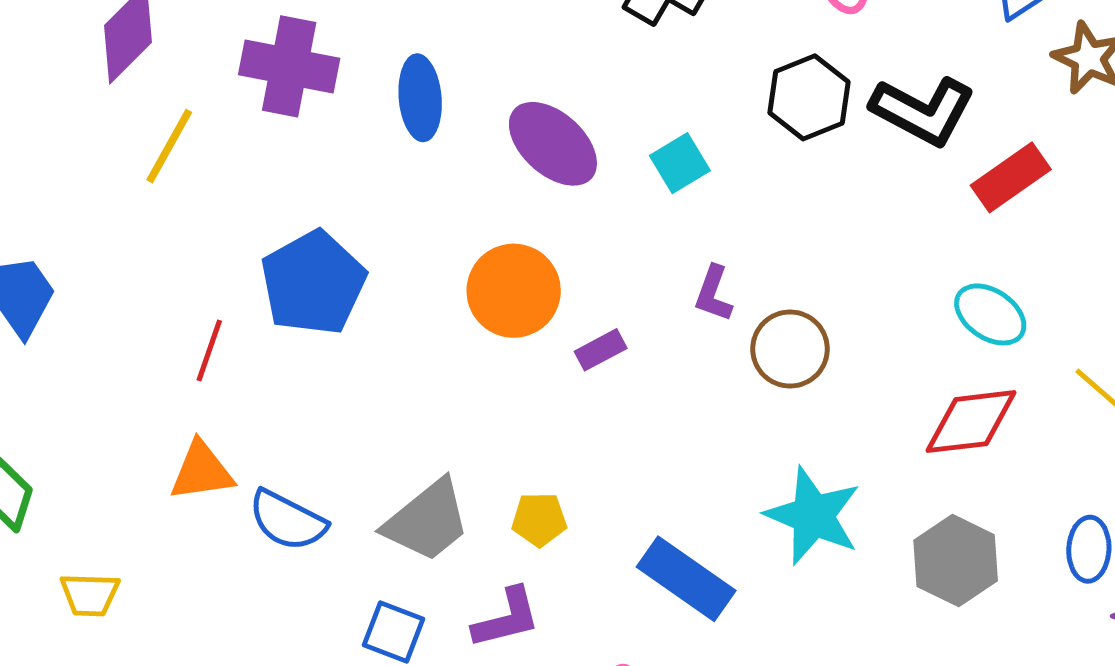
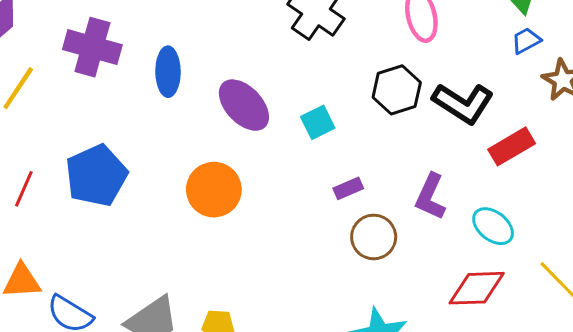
purple L-shape: (713, 294) -> (430, 197), moved, size x1.4
purple rectangle: (601, 350) -> (348, 188), moved
red line: (209, 351) -> (24, 189), moved

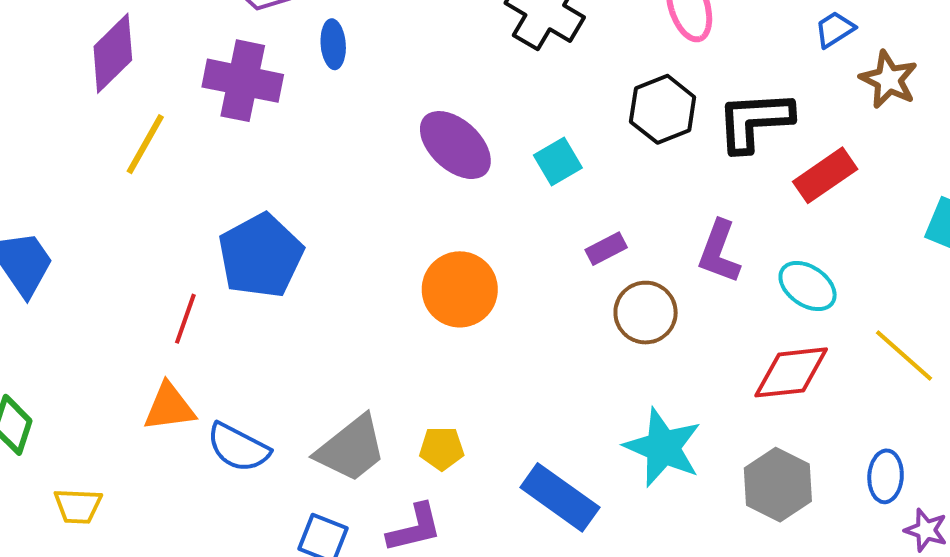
blue ellipse: (168, 72) -> (333, 44), moved, size x0.7
black L-shape: (463, 103) -> (755, 121), turned 148
red line: (24, 189) -> (185, 319), moved
orange circle: (214, 190) -> (460, 289), moved

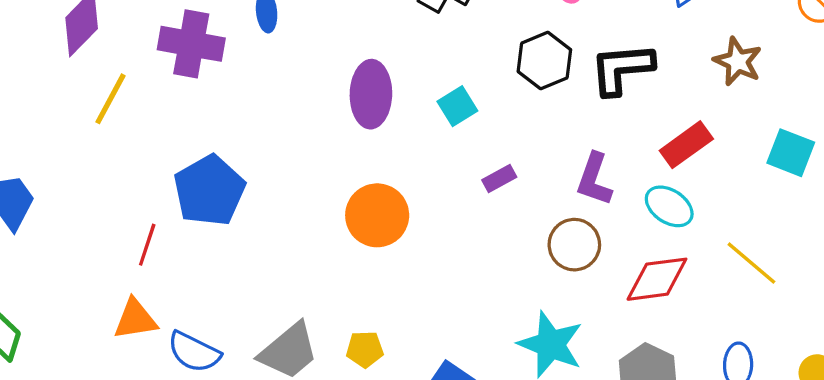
brown star: (889, 80) -> (738, 61), moved
purple ellipse: (455, 145) -> (371, 94), turned 50
red rectangle: (825, 175) -> (686, 145), moved
brown circle: (646, 313) -> (574, 245), moved

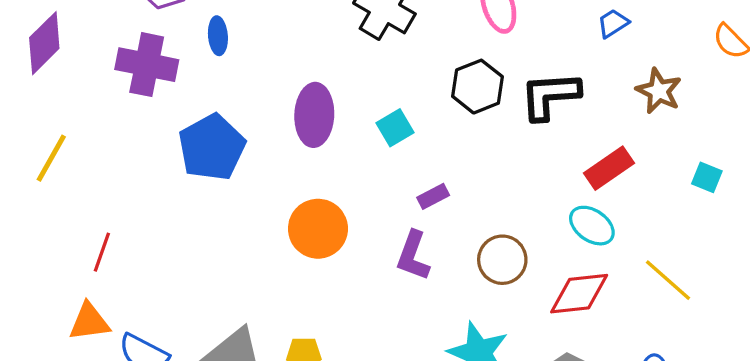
yellow line: (111, 99) -> (51, 158), moved
cyan square: (791, 153) -> (707, 177), size x0.7
purple L-shape: (594, 179) -> (413, 256), moved
blue pentagon: (209, 191) -> (212, 147), moved

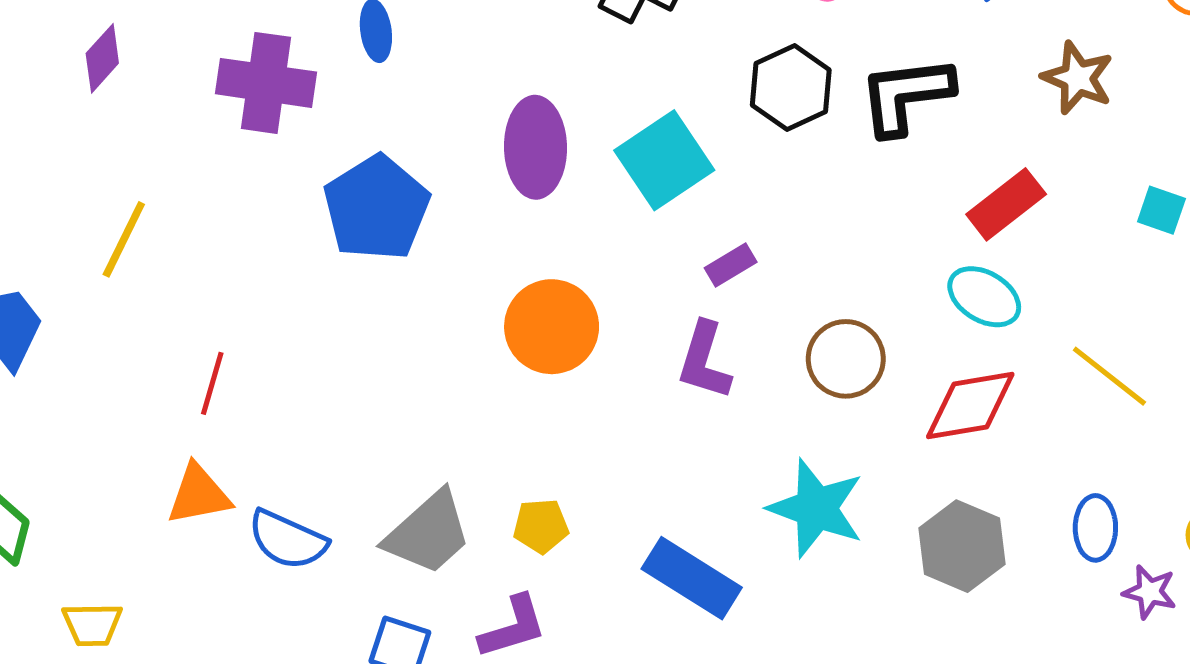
purple diamond: (44, 43) -> (102, 58), size x0.7
cyan square: (395, 128) -> (664, 160), size x1.6

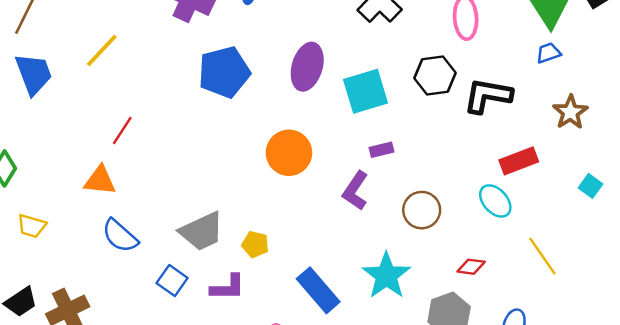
red diamond: (970, 405) -> (471, 267), moved, size x0.6
blue semicircle: (288, 540) -> (120, 236), moved

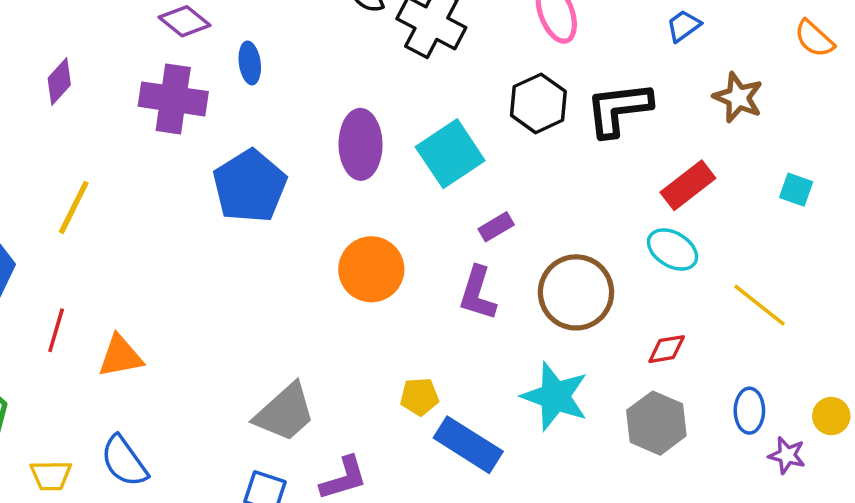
red line: (122, 130) -> (56, 330), moved
orange triangle: (100, 180) -> (120, 356), moved
brown circle: (422, 210) -> (576, 292), size x1.4
blue semicircle: (120, 236) -> (124, 461), moved, turned 30
yellow pentagon: (255, 244) -> (419, 397), moved

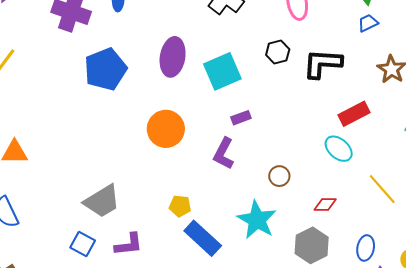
black hexagon: (538, 103) -> (278, 52), size x0.7
brown circle: (576, 292) -> (279, 176), moved, size x0.5

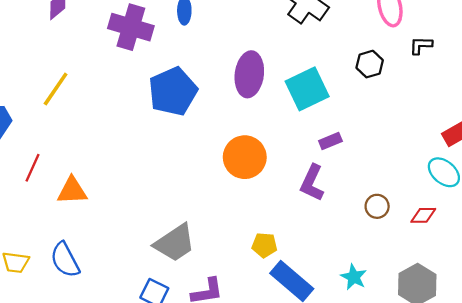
black L-shape: (323, 63) -> (421, 45), moved, size x0.5
red diamond: (325, 205) -> (423, 215), moved
cyan star: (257, 220) -> (354, 277), moved, size x0.6

